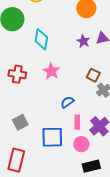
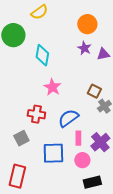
purple star: (83, 41) -> (84, 48), moved
red cross: (17, 74) -> (36, 114), moved
blue semicircle: (67, 102) -> (68, 118), size x1.5

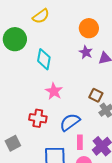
gray square: (21, 138) -> (13, 143), moved

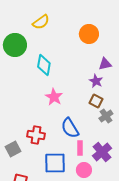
purple star: (86, 52) -> (96, 81), moved
red cross: (38, 118) -> (36, 135), moved
blue semicircle: (70, 122) -> (70, 128), turned -85

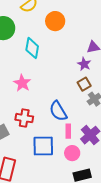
orange circle: (89, 34) -> (55, 21), moved
pink star: (54, 97) -> (22, 83), moved
brown square: (96, 101) -> (84, 84), turned 32

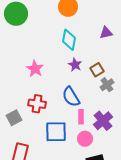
cyan diamond: (32, 48) -> (69, 40), moved
purple star: (84, 64) -> (75, 65), moved

